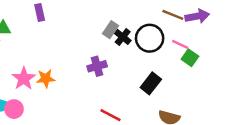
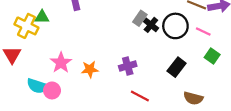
green square: (190, 58) -> (212, 56), moved
purple cross: (97, 66) -> (128, 66), moved
orange star: (46, 78) -> (90, 69), moved

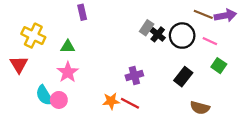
green triangle: (42, 17) -> (68, 47), moved
orange star: (90, 69) -> (111, 101), moved
cyan semicircle: (38, 86) -> (44, 96), turned 40
red line: (140, 96) -> (130, 103), moved

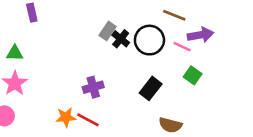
purple arrow: (225, 16) -> (200, 35), moved

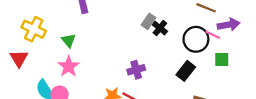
black circle: (149, 40) -> (196, 39), moved
green triangle: (15, 53) -> (69, 40), turned 49
green square: (193, 75) -> (222, 60), turned -35

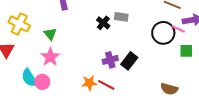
gray rectangle: (149, 21) -> (121, 17), turned 64
black cross: (160, 28) -> (103, 23), moved
black rectangle: (186, 71) -> (129, 61), moved

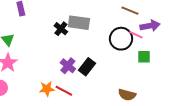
gray rectangle: (121, 17) -> (79, 23), size x1.5
purple cross: (110, 60) -> (68, 66), turned -35

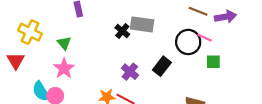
purple arrow: (150, 26) -> (226, 17), moved
black rectangle: (87, 67) -> (162, 66), moved

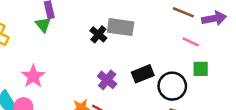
black circle: (188, 42) -> (172, 86), moved
green triangle: (64, 43) -> (43, 25), moved
black rectangle: (162, 66) -> (143, 74), turned 30

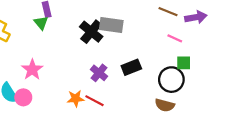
black cross: (98, 34) -> (91, 32), size x1.5
black circle: (172, 86) -> (171, 80), moved

